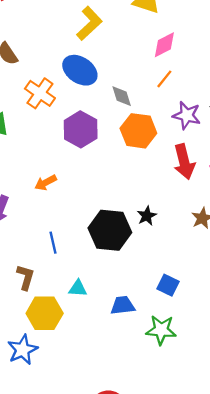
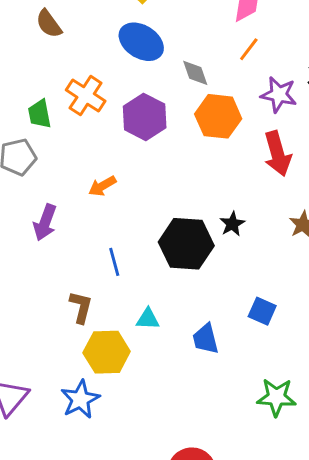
orange cross: (40, 93) -> (86, 96), moved
blue trapezoid: (123, 305) -> (206, 339), turned -95
green star: (161, 330) -> (276, 397), moved

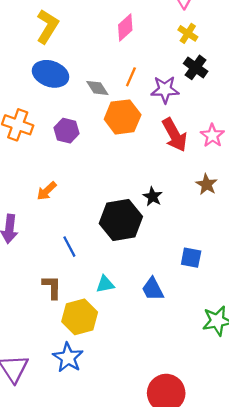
orange line: (249, 49) -> (131, 77), moved
purple hexagon: (145, 117) -> (67, 131), size x0.7

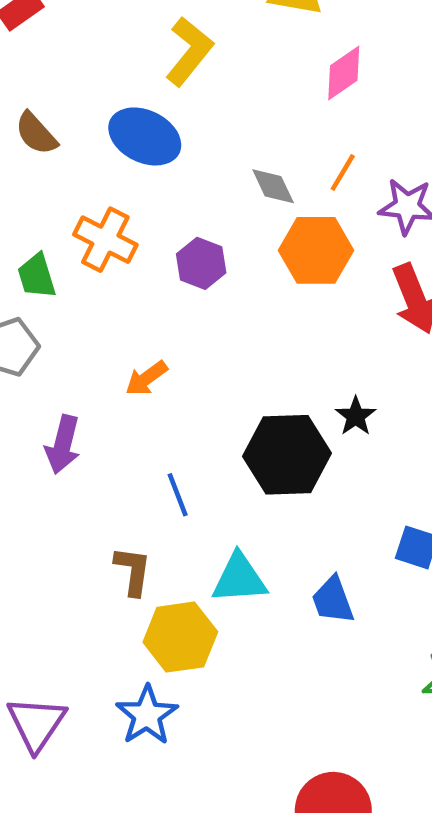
blue ellipse: (51, 74) -> (145, 136), moved
cyan triangle: (105, 284) -> (239, 579), size x1.5

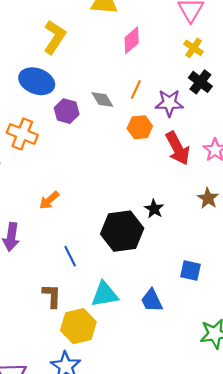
orange hexagon: (316, 250) -> (140, 127), moved, size x0.7
purple hexagon: (201, 263) -> (67, 111), moved

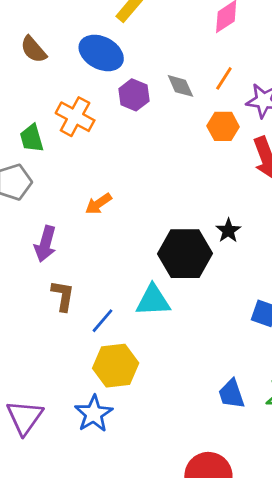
blue line: (70, 256) -> (103, 321), moved, turned 60
cyan triangle: (105, 294) -> (153, 300), moved
brown L-shape: (52, 296) -> (63, 296), moved
blue trapezoid: (152, 301) -> (232, 394), moved

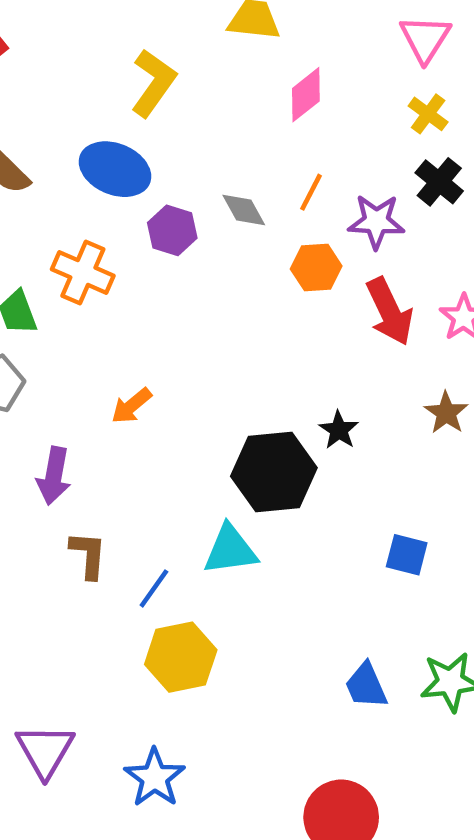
blue star: (94, 414) -> (155, 778), moved

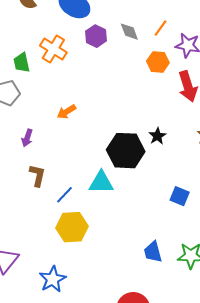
purple arrow: (54, 476) -> (27, 138), size x0.7

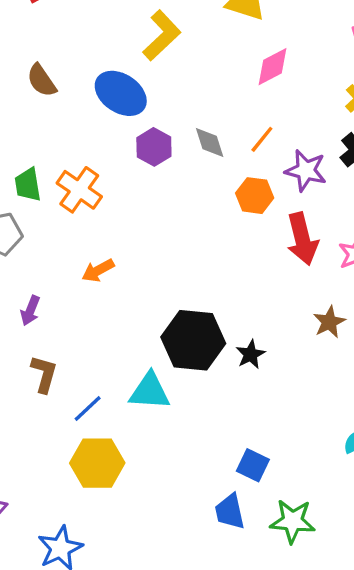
orange cross: (53, 49) -> (79, 190), moved
black star: (157, 136) -> (251, 354), moved
blue square: (180, 196) -> (253, 465), moved

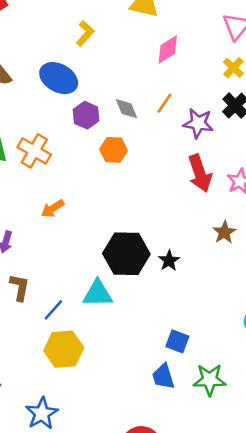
yellow L-shape: (162, 35) -> (85, 33), size x0.7
orange hexagon: (255, 196) -> (114, 150), moved

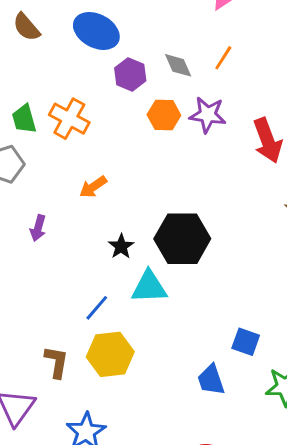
purple star: (198, 123) -> (208, 115), moved
black star: (169, 261) -> (121, 246), moved
brown L-shape: (20, 287) -> (56, 362), moved
blue trapezoid: (163, 376) -> (211, 380), moved

